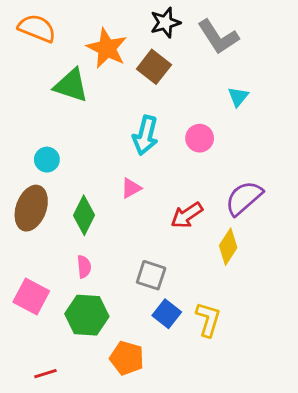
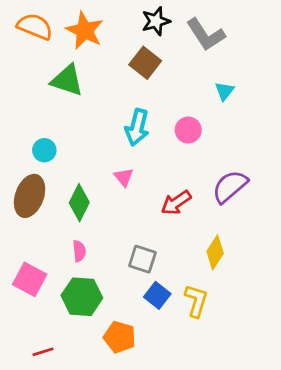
orange star: (107, 48) -> (85, 31), moved
pink triangle: (131, 188) -> (124, 177), turned -40
yellow diamond: (228, 247) -> (215, 252), moved

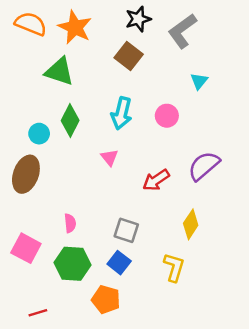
gray L-shape: (206, 35) -> (182, 31), turned 87
green diamond: (79, 203) -> (70, 120), moved
blue square: (157, 295) -> (119, 263), moved

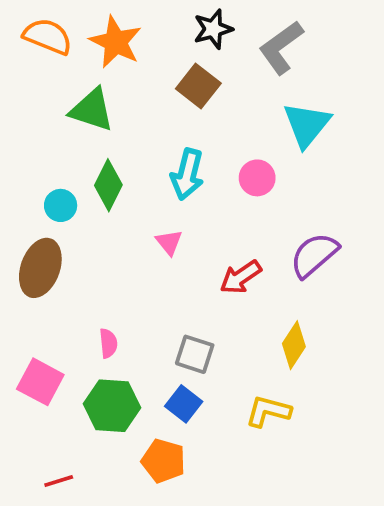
cyan triangle: (199, 81) -> (307, 125), size x1.8
yellow L-shape: (174, 267) -> (268, 411), turned -92

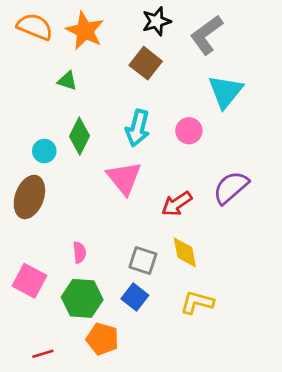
green triangle: (92, 110) -> (67, 81), size x0.6
pink triangle: (169, 242) -> (124, 178), size x1.8
yellow diamond: (294, 345) -> (185, 252), moved, turned -44
orange pentagon: (163, 461) -> (102, 339), moved

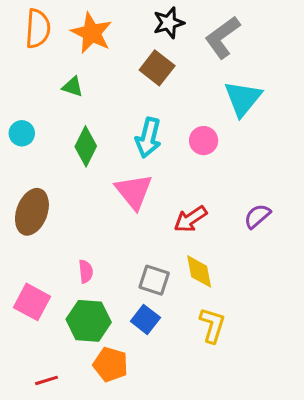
orange semicircle: (35, 27) -> (38, 29), turned 72
cyan circle: (44, 151) -> (22, 133), moved
purple semicircle: (231, 188) -> (257, 216), moved, size x0.7
yellow L-shape: (197, 302) -> (212, 325), turned 92

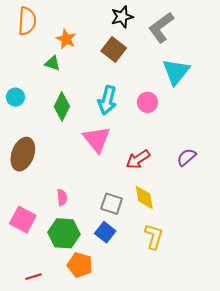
orange star: (92, 33) -> (66, 39), moved, size x0.7

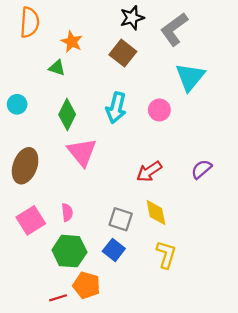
pink triangle: (97, 139) -> (82, 152), moved
pink square: (23, 220) -> (31, 220), moved, turned 30
red line: (33, 277) -> (58, 298), moved

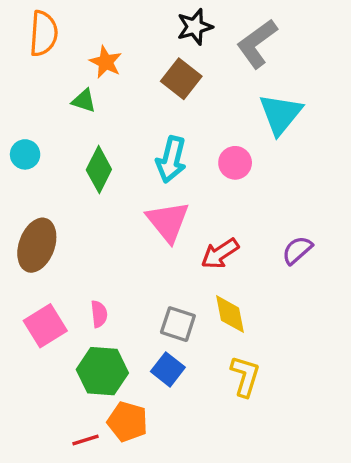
pink triangle: (82, 152) -> (168, 222), moved

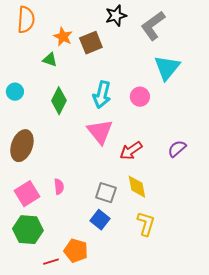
brown square: (181, 79) -> (91, 43), moved, turned 30
green hexagon: (102, 371) -> (28, 230), moved

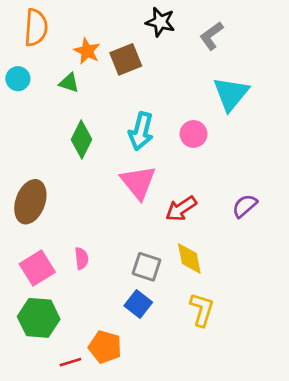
black star: (116, 16) -> (160, 22), turned 30
gray L-shape: (153, 26) -> (211, 36), size x0.7
cyan circle: (15, 92) -> (18, 79), moved

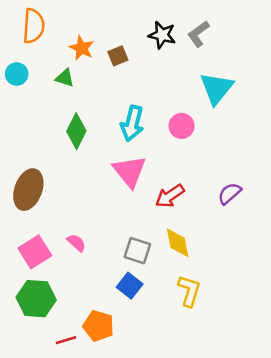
black star: (160, 22) -> (162, 35), moved
brown square: (126, 59) -> (118, 56), size x0.7
pink semicircle: (82, 258) -> (76, 243), turned -42

